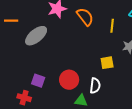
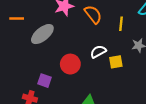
red circle: (69, 80) -> (70, 64), moved
white semicircle: (95, 86) -> (98, 52), moved, turned -126

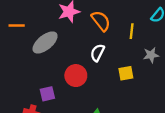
white semicircle: (98, 52) -> (97, 53), moved, turned -35
purple square: (44, 81) -> (47, 94), turned -32

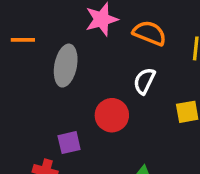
orange semicircle: (101, 21) -> (150, 33), turned -30
gray ellipse: (45, 42) -> (66, 66), turned -40

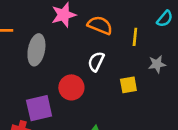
purple square: (69, 143) -> (39, 108), size x1.5

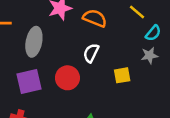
cyan semicircle: (165, 19) -> (153, 33), moved
yellow line: (135, 37) -> (137, 12), moved, turned -56
purple square: (39, 108) -> (29, 82), moved

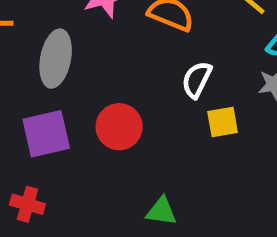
white semicircle: (91, 53) -> (197, 80), moved

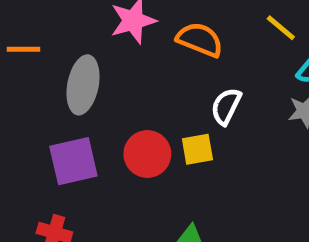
yellow square: (223, 122) -> (197, 149), moved

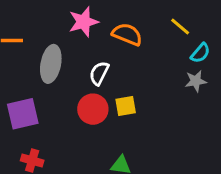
white semicircle: (226, 106) -> (99, 73), moved
purple square: (73, 161) -> (23, 114), moved

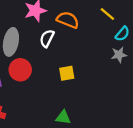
white semicircle: (99, 73) -> (47, 38), moved
red circle: (93, 109) -> (20, 70), moved

